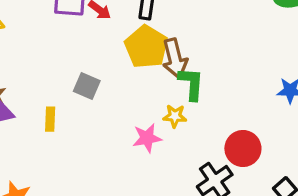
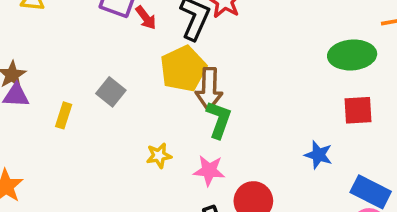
yellow star: (175, 116) -> (159, 156), moved, turned -30
pink star: (147, 138) -> (209, 171), moved

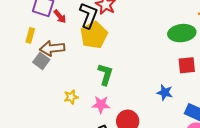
yellow pentagon: (183, 69) -> (94, 35), moved
brown arrow: (209, 89) -> (52, 48), moved, turned 85
yellow rectangle: (64, 115) -> (30, 35), moved

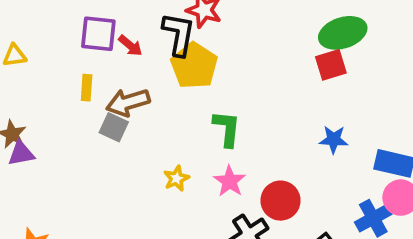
red square: (187, 65) -> (331, 65), moved
pink star: (101, 105) -> (230, 181), turned -30

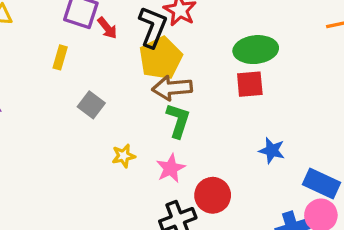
green ellipse: (343, 33) -> (256, 50), moved
red square: (331, 65) -> (250, 84), moved
brown arrow: (128, 102) -> (172, 88), moved
gray square: (114, 127) -> (91, 105), moved

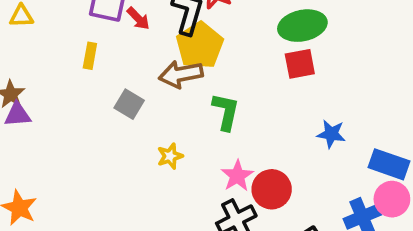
brown arrow: (172, 88) -> (181, 74), moved
pink star: (171, 168) -> (237, 176), moved

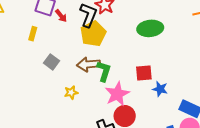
red square: (300, 64) -> (144, 73), moved
brown arrow: (181, 74) -> (89, 64), moved
pink star: (237, 176) -> (117, 94), moved, size x1.4

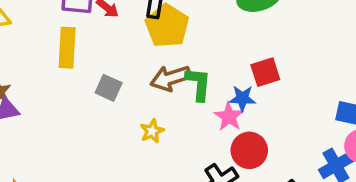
yellow rectangle: (33, 34) -> (67, 48), size x1.6
blue star: (160, 89) -> (242, 98), moved
pink star: (117, 94) -> (229, 117), size x0.7

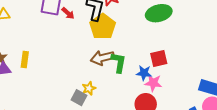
yellow rectangle: (67, 48) -> (25, 60), moved, size x0.7
gray square: (109, 88) -> (79, 98), moved
pink star: (229, 117) -> (153, 83), moved, turned -30

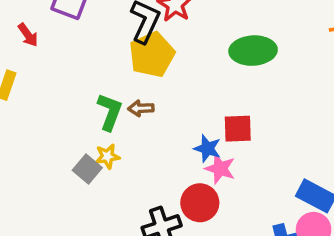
red arrow: (68, 13) -> (28, 35), moved
brown arrow: (102, 58) -> (141, 108), size x0.6
green L-shape: (119, 62) -> (110, 112), moved

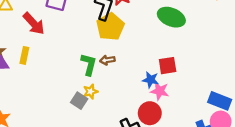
red arrow: (28, 35) -> (34, 23), size x1.6
green ellipse: (253, 51) -> (171, 17), turned 32

